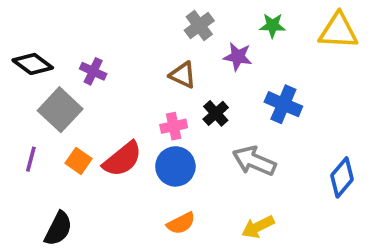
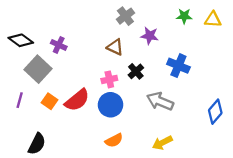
green star: (272, 26) -> (184, 16), moved
yellow triangle: (338, 31) -> (213, 20), size x0.7

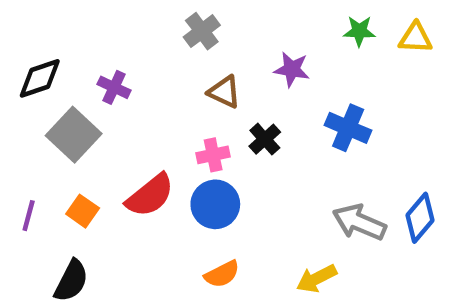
gray cross: (125, 16) -> (202, 31), moved
black diamond: (21, 40) -> (40, 78), turned -55
purple line: (20, 100) -> (29, 216), moved
orange square: (49, 101) -> (83, 211), moved
gray arrow: (160, 101) -> (359, 222), moved

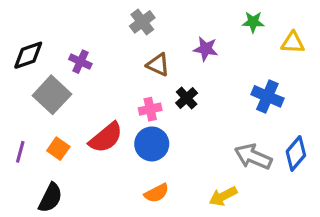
yellow triangle: (416, 38) -> (293, 43), moved
blue cross: (348, 128) -> (267, 96), moved

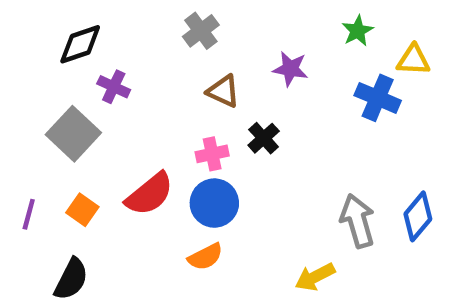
green star: (253, 22) -> (358, 31), turned -30
black diamond: (28, 55) -> (80, 44), moved
blue cross: (267, 96) -> (378, 98), moved
gray arrow: (253, 157) -> (358, 221), turned 51
orange semicircle: (156, 193) -> (205, 257), moved

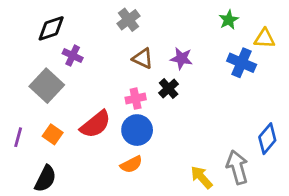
purple star: (290, 69) -> (181, 58), moved
gray arrow: (358, 221) -> (237, 167), moved
yellow arrow: (315, 277) -> (201, 177), turned 75

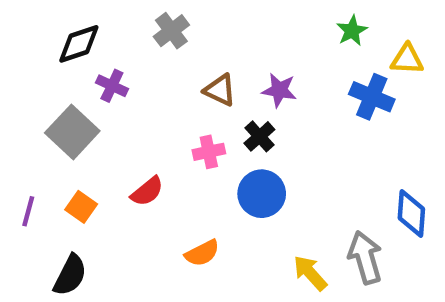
gray cross: (128, 20) -> (171, 31), moved
red semicircle: (96, 124) -> (147, 191), size x0.7
blue circle: (137, 130) -> (262, 194), moved
blue diamond: (267, 139) -> (411, 213), turned -36

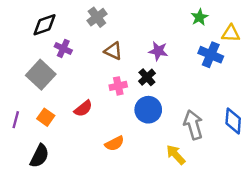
brown triangle: (220, 90) -> (113, 51), moved
gray arrow: (365, 258) -> (193, 125), moved

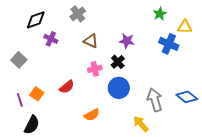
gray square: (41, 75) -> (19, 60), moved, size x0.7
purple line: (16, 120) -> (20, 100), moved, turned -32
blue diamond: (233, 121) -> (187, 97), turned -55

